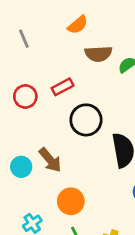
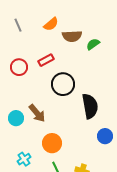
orange semicircle: (78, 25) -> (51, 24), moved

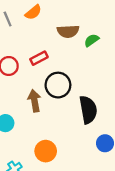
orange semicircle: (51, 24) -> (33, 12), moved
brown arrow: (37, 113) -> (34, 101), moved, turned -150

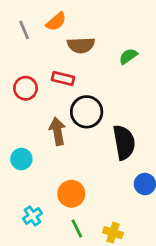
brown semicircle: (68, 31) -> (81, 45), moved
red rectangle: (39, 58) -> (63, 79), turned 42

